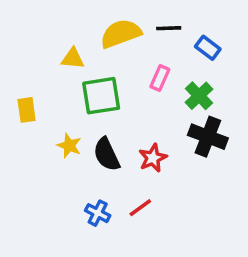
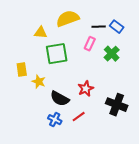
black line: (169, 28) -> (99, 27), moved
yellow rectangle: (27, 110) -> (22, 70), moved
black cross: (208, 137) -> (117, 105), moved
black semicircle: (107, 154) -> (60, 99), moved, turned -36

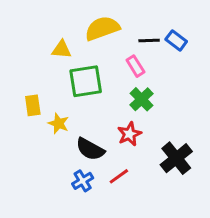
pink rectangle: (90, 44) -> (135, 66), turned -56
green cross: (112, 54) -> (141, 99), moved
black cross: (117, 105) -> (176, 158), turned 30
blue cross: (55, 120) -> (83, 181), turned 32

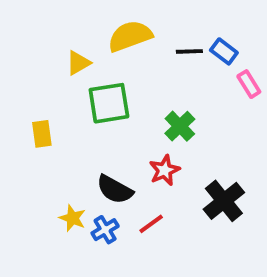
yellow triangle: (61, 49) -> (78, 63), turned -35
pink rectangle: (135, 66) -> (249, 84), moved
yellow star: (58, 123) -> (73, 218), moved

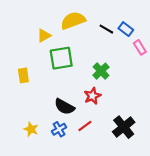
black line: (189, 51) -> (106, 29), turned 32
black cross: (224, 201) -> (124, 127), moved
yellow star: (73, 218) -> (31, 129), moved

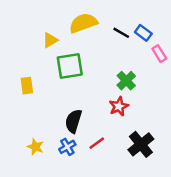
green cross: (101, 71) -> (126, 81), moved
red star: (92, 96) -> (119, 106), moved
black semicircle: (64, 107) -> (73, 121), turned 78

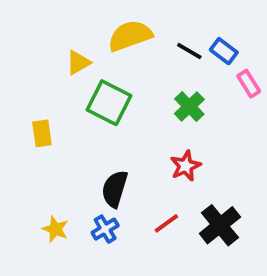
green square: (70, 66) -> (109, 103), turned 36
green cross: (126, 81) -> (189, 107), moved
red line: (97, 143) -> (166, 223), moved

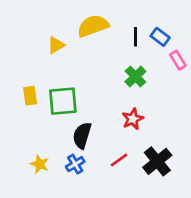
black line: (189, 51) -> (135, 37), turned 60
green square: (109, 103) -> (63, 101), moved, turned -32

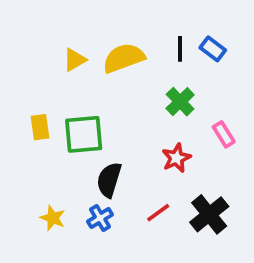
yellow semicircle: (93, 26) -> (124, 58), moved
pink rectangle: (178, 60) -> (224, 134), moved

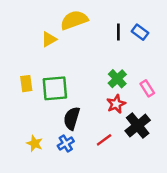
yellow semicircle: (124, 58) -> (74, 20), moved
green cross: (180, 102) -> (117, 79), moved
black cross: (209, 214) -> (138, 126), moved

